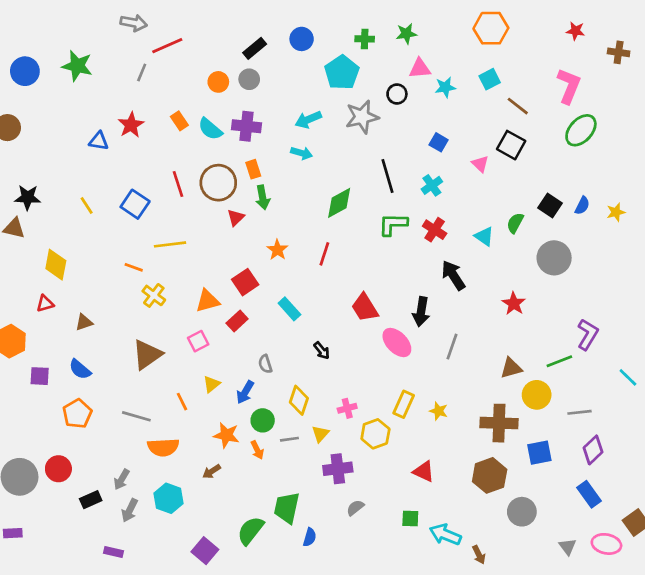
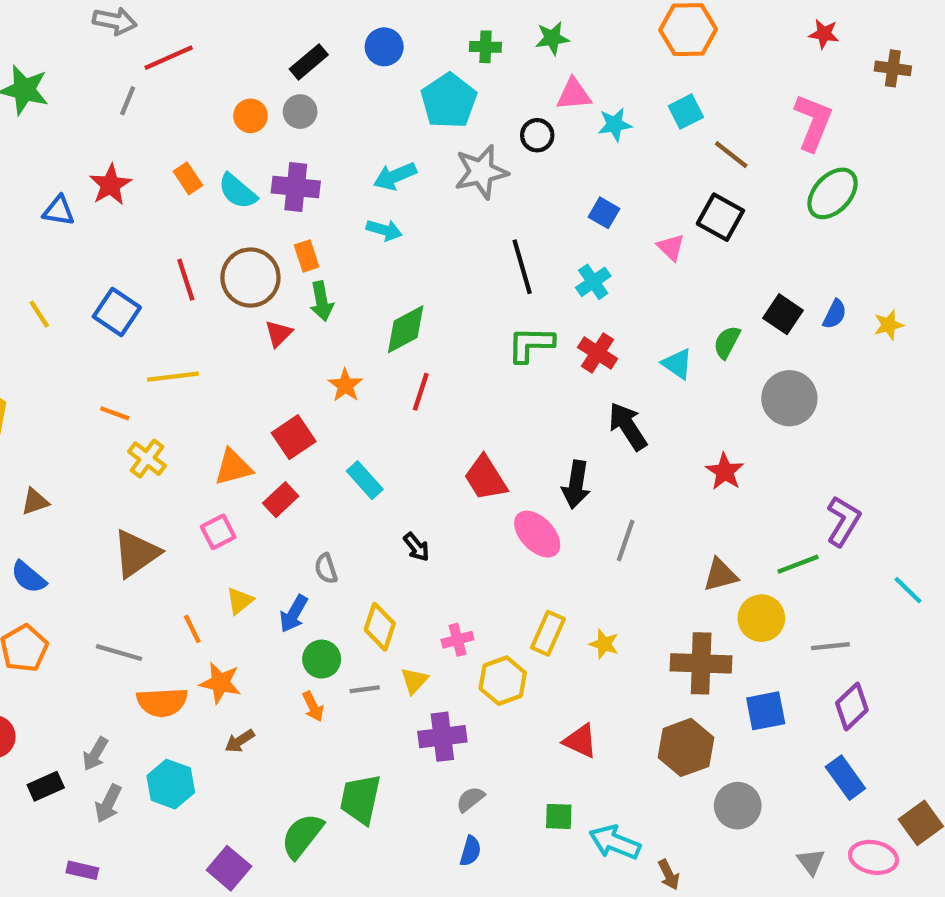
green diamond: (339, 203) -> (406, 329), moved
orange star: (226, 435) -> (220, 683), moved
blue semicircle: (310, 537) -> (470, 851), moved

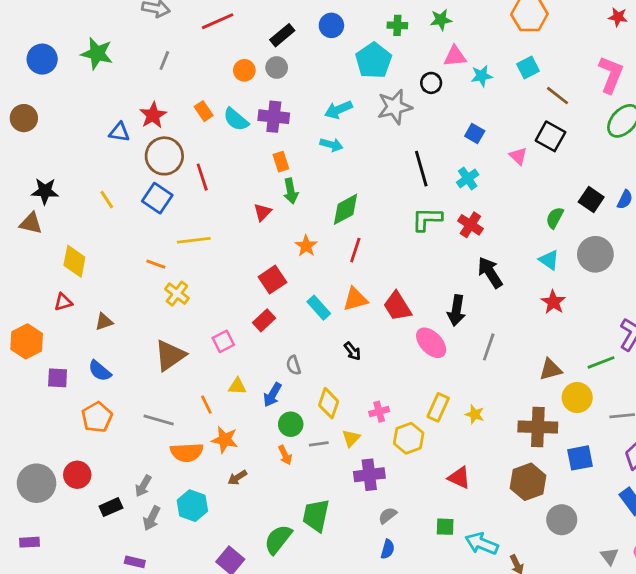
red line: (169, 58) -> (218, 21), moved
brown circle: (250, 278) -> (164, 156), moved
cyan triangle: (677, 364) -> (549, 260), moved
orange triangle: (233, 467) -> (355, 299), moved
yellow triangle: (240, 601) -> (237, 386), turned 42

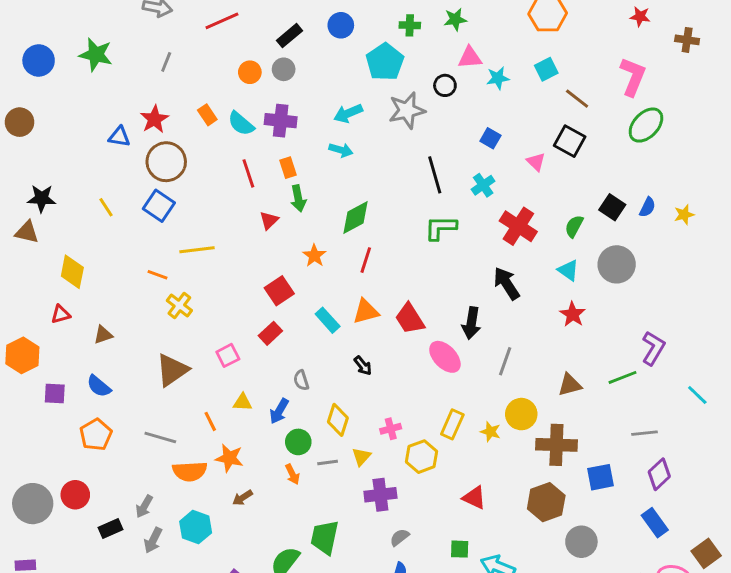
red line: (202, 177) -> (248, 173), moved
red cross: (470, 225) -> (518, 226), moved, size x1.4
yellow circle: (577, 398) -> (521, 414), moved

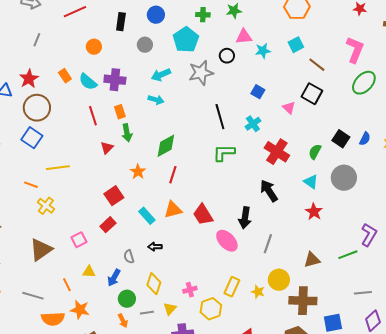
black rectangle: (289, 36) -> (121, 22), turned -42
gray circle: (284, 69) -> (145, 45), moved
black arrow: (363, 366) -> (155, 247), moved, turned 128

